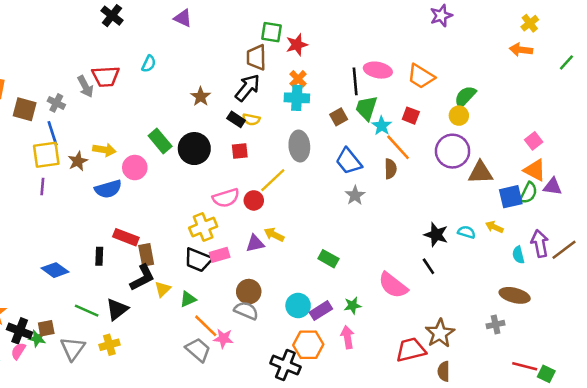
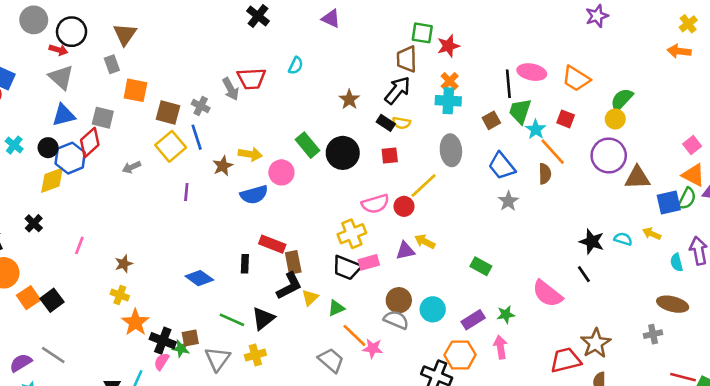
yellow square: (46, 155) -> (171, 146), moved, turned -32
cyan circle: (298, 306) -> (433, 309), moved
gray trapezoid: (198, 350) -> (331, 360), moved

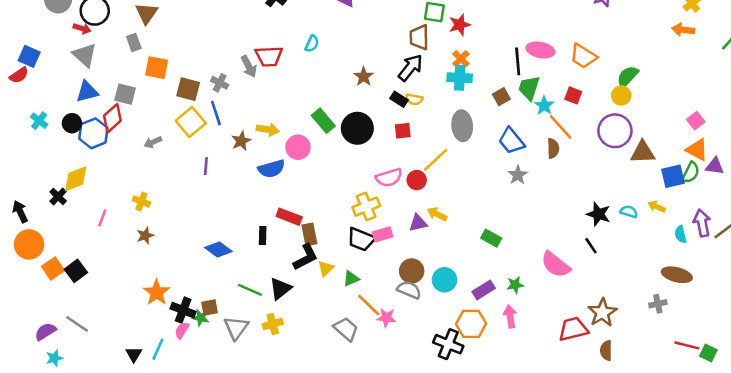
yellow diamond: (52, 180) -> (76, 179), moved
yellow cross: (120, 295) -> (141, 202), moved

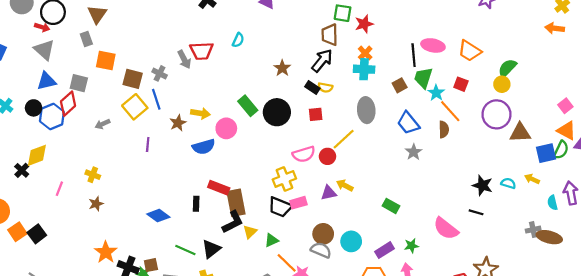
brown rectangle: (309, 234) -> (236, 203), size x1.4
black line: (591, 246) -> (476, 212), turned -40
gray cross: (658, 304) -> (533, 230), moved

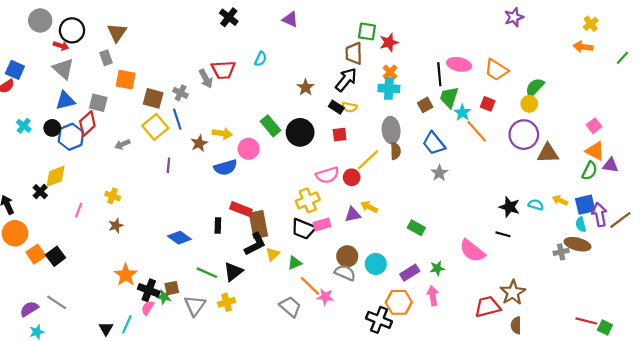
brown semicircle: (444, 129) -> (395, 151), moved
blue square: (546, 153) -> (585, 205), moved
brown ellipse: (549, 237) -> (578, 244), moved

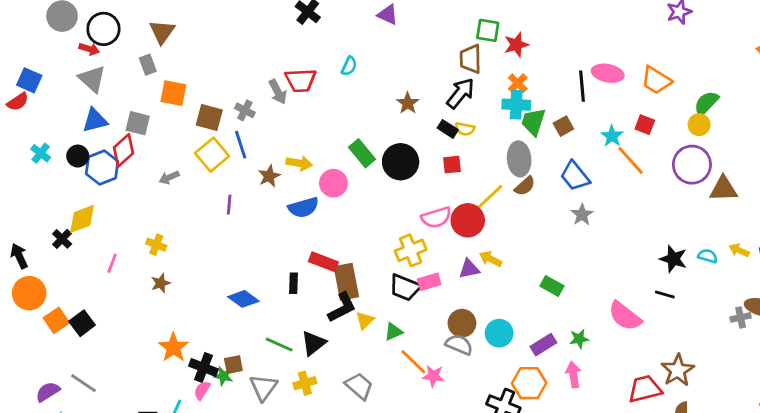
green trapezoid: (449, 97) -> (533, 122), moved
brown semicircle: (395, 151) -> (525, 186), turned 49
red circle: (352, 177) -> (468, 220), size x1.5
gray trapezoid: (290, 307) -> (359, 386), moved

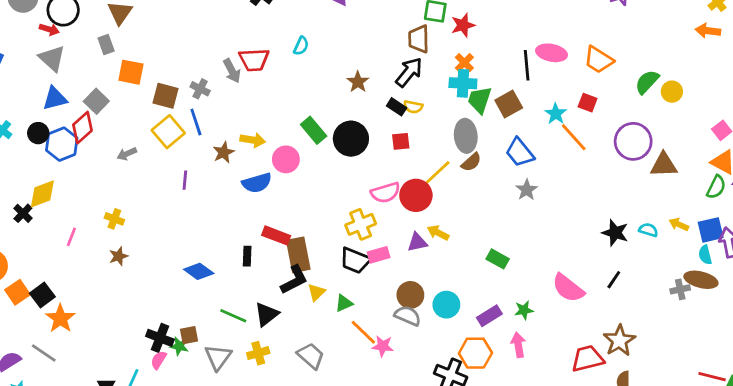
gray square: (138, 123) -> (96, 101), turned 30
yellow circle: (699, 125) -> (672, 92), moved
brown square: (563, 126) -> (509, 104), size x1.4
black line: (665, 295) -> (614, 280), moved, turned -72
orange star: (173, 347) -> (60, 318), moved

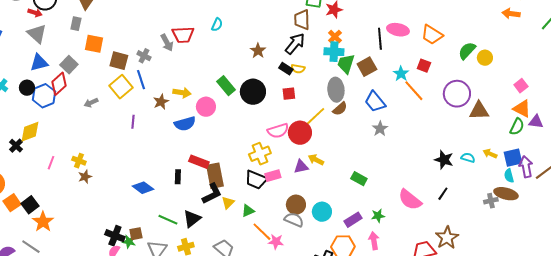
gray rectangle: (106, 45) -> (76, 24), turned 32
yellow cross: (114, 219) -> (79, 161), moved

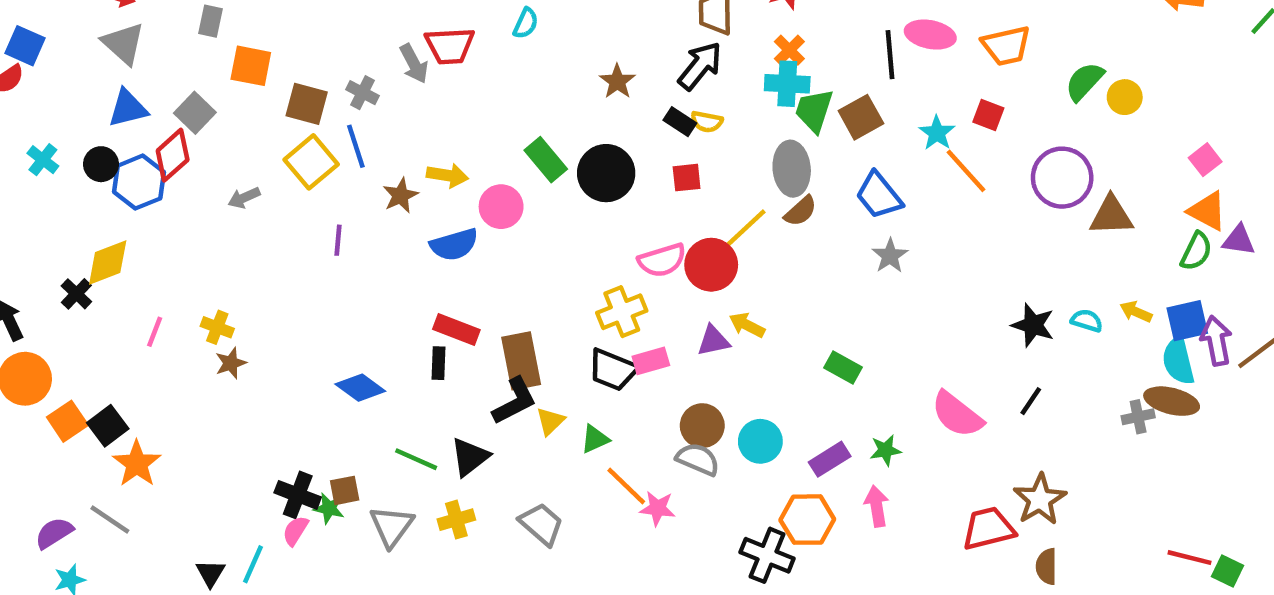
orange trapezoid: (432, 35) -> (1006, 46), turned -45
red rectangle: (199, 162) -> (456, 330), moved
cyan semicircle: (509, 176) -> (1178, 361), size x1.5

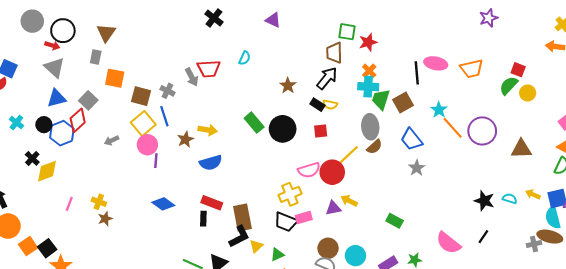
red square: (988, 115) -> (518, 70), moved
purple circle: (1062, 178) -> (482, 131), moved
pink circle: (501, 207) -> (147, 145), moved
black cross: (76, 294) -> (32, 158), moved
blue diamond: (360, 388) -> (163, 204), moved

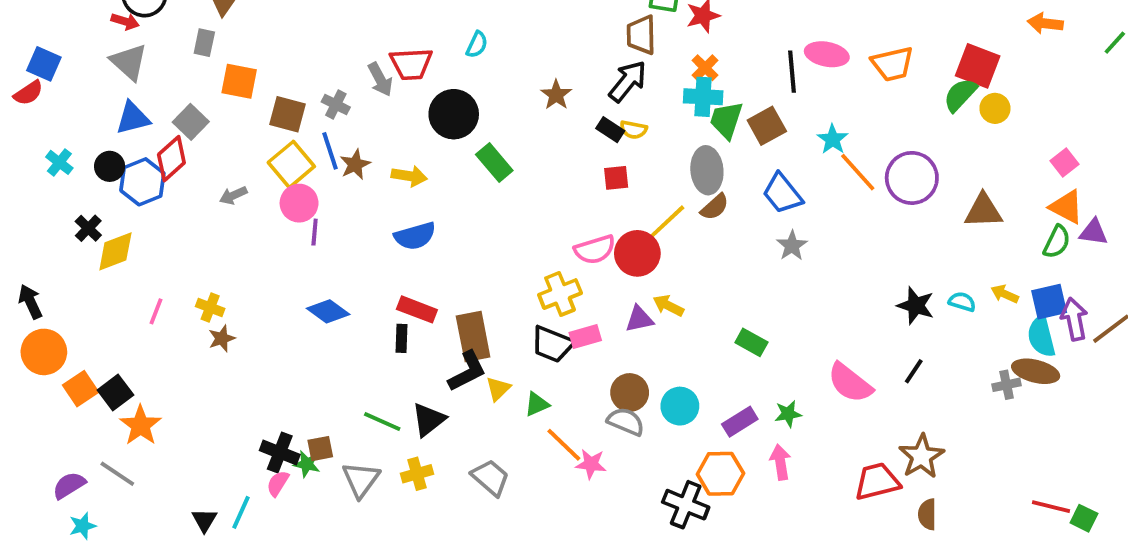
red square: (518, 70) -> (978, 66), size x1.6
black circle: (283, 129) -> (454, 114), moved
brown star: (185, 139) -> (355, 164), moved

